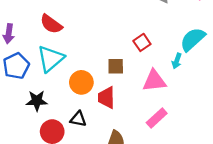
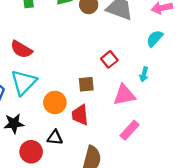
cyan semicircle: (193, 39) -> (155, 38), moved, size x0.7

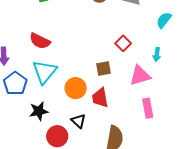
pink rectangle: (130, 130) -> (148, 108), turned -48
black triangle: (55, 138) -> (78, 121), turned 42

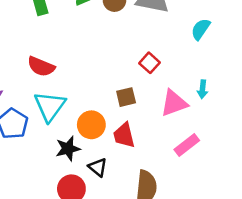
cyan arrow: (157, 55) -> (202, 89), moved
pink rectangle: (148, 108) -> (187, 145), turned 66
black star: (39, 111) -> (68, 149), moved

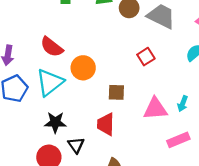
red square: (149, 63) -> (146, 57), moved
orange circle: (91, 125) -> (83, 68), moved
pink rectangle: (187, 145) -> (178, 140), moved

